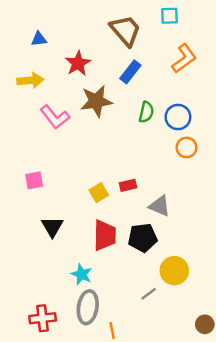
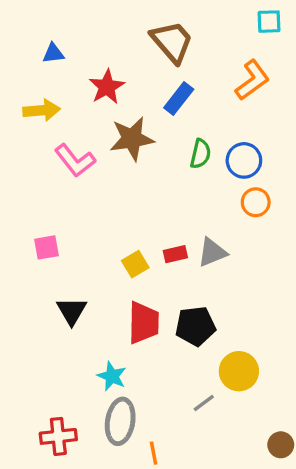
cyan square: (169, 16) -> (269, 22), moved
gray triangle: (160, 206) -> (212, 252), moved, turned -45

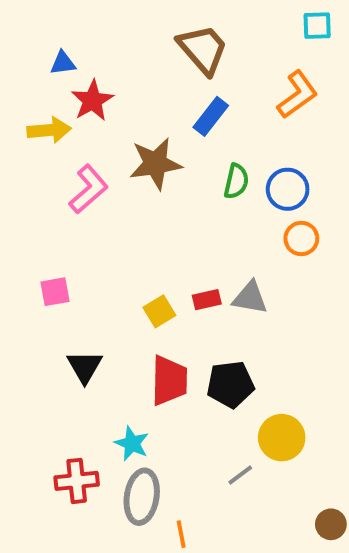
red star: (107, 87) -> (92, 101), moved
pink L-shape: (75, 160) -> (88, 189), turned -93
gray triangle: (212, 252) -> (250, 298), turned 32
red cross: (58, 436) -> (77, 481), moved

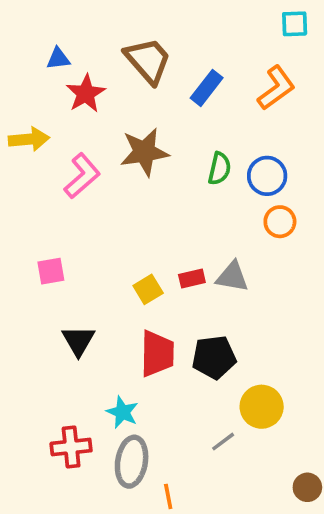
brown trapezoid: (203, 49) -> (148, 60), moved
blue rectangle: (211, 116) -> (207, 88), moved
yellow arrow: (49, 130) -> (29, 139), moved

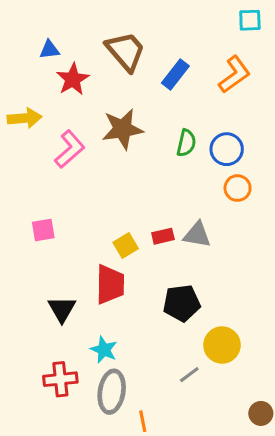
black triangle: (78, 341) -> (62, 309), moved
red trapezoid: (157, 354) -> (110, 284), moved

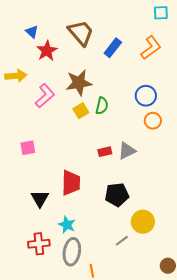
blue triangle: (49, 50) -> (32, 32), turned 48
green semicircle: (186, 143) -> (102, 106), moved
gray triangle: (197, 235) -> (127, 151), turned -36
yellow square: (126, 246) -> (81, 111), moved

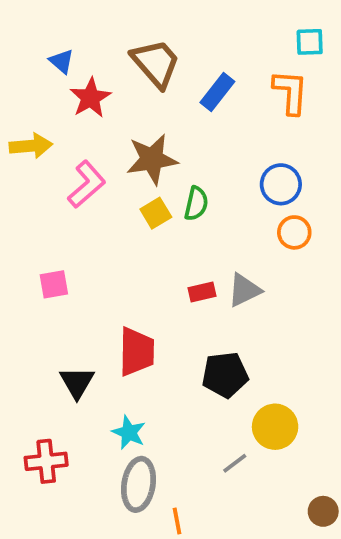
cyan square: (161, 13) -> (310, 42), moved
orange L-shape: (151, 48) -> (290, 92), turned -50
red cross: (39, 244) -> (46, 461), moved

